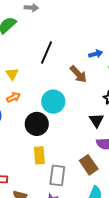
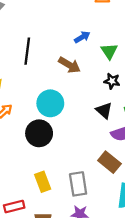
yellow rectangle: (39, 155) -> (43, 182), moved

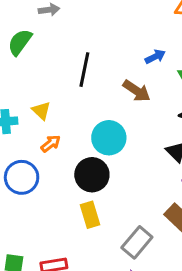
yellow rectangle: (43, 182) -> (90, 215), moved
gray rectangle: (78, 184) -> (137, 242), turned 45

